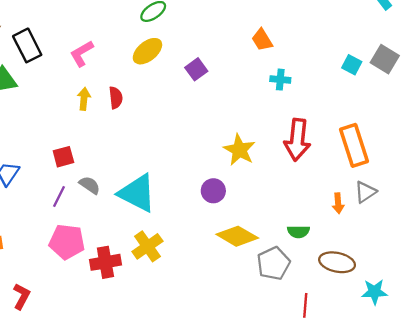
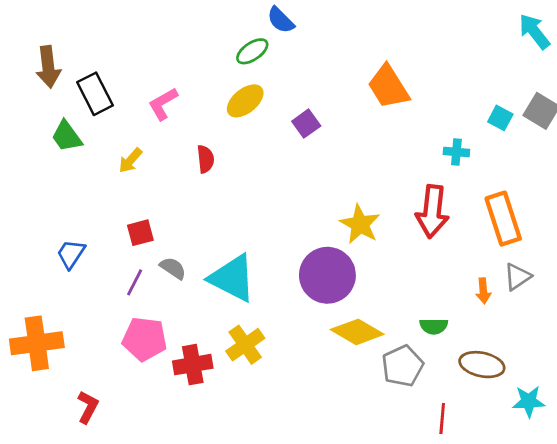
orange trapezoid: (262, 40) -> (388, 87), size x1.6
cyan cross: (280, 80) -> (456, 152), moved
yellow arrow: (84, 99) -> (130, 160), moved, turned -145
purple circle: (213, 191) -> (327, 275), size x1.8

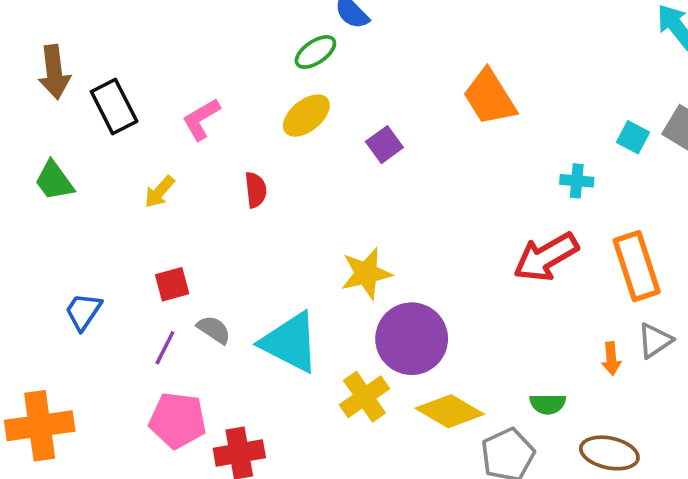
green trapezoid: (67, 136) -> (54, 181), moved
red arrow: (432, 211) -> (546, 257), turned 54
yellow star: (360, 224) -> (366, 273), moved, turned 30
yellow cross: (245, 345) -> (364, 397), moved

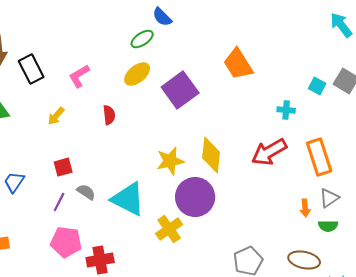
purple square: (384, 145) -> (180, 90), size x1.8
green semicircle: (548, 404) -> (328, 226), moved
yellow diamond: (450, 411) -> (211, 155), moved, turned 66

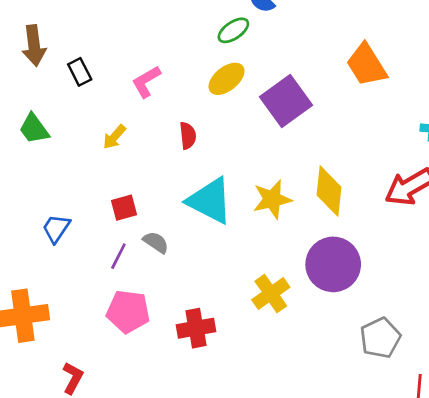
black rectangle: (31, 69) -> (80, 72), size x0.7
purple circle: (195, 197) -> (333, 264), moved
cyan triangle: (128, 199) -> (210, 201), moved
red cross: (100, 260) -> (196, 328), moved

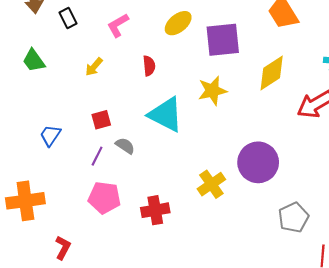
purple square: (286, 101) -> (223, 40), turned 30
yellow diamond: (329, 191) -> (272, 73), moved, turned 51
yellow star: (272, 199) -> (212, 91), moved

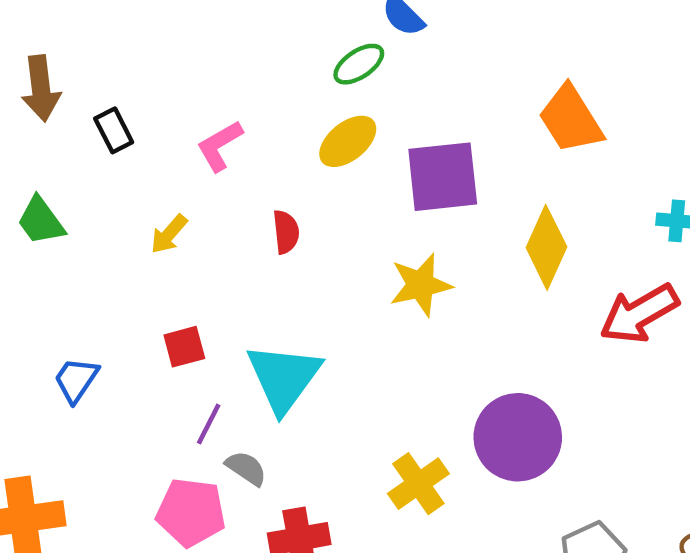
yellow diamond: (272, 73) -> (546, 247), turned -33
cyan triangle: (166, 115) -> (284, 378), moved, turned 39
gray semicircle: (125, 146) -> (246, 468), moved
purple line: (97, 156) -> (209, 424), moved

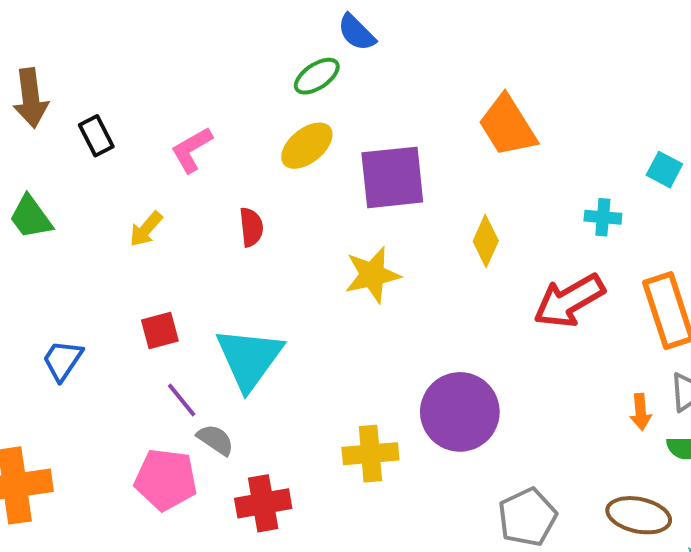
yellow diamond: (546, 247) -> (486, 241), size x0.7
purple line: (209, 424) -> (182, 400), turned -66
yellow cross: (418, 484) -> (370, 454), turned 30

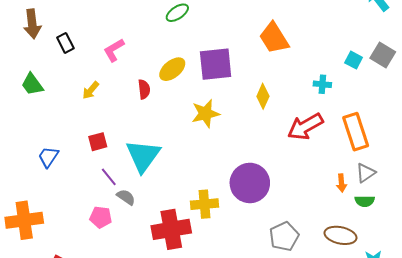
yellow ellipse: (307, 146) -> (172, 69), moved
pink pentagon: (166, 479) -> (101, 217), size x0.7
red cross: (263, 503) -> (171, 229), moved, size x1.4

